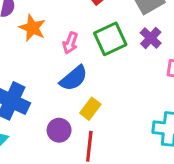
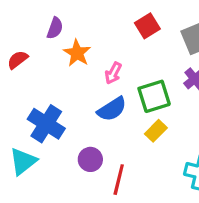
green square: (110, 39) -> (154, 96), moved
yellow rectangle: (90, 109) -> (156, 131), moved

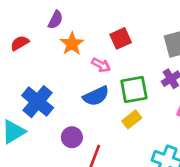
red square: (147, 26) -> (121, 38), moved
pink arrow: (113, 73) -> (101, 65), turned -96

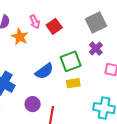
pink arrow: (101, 65) -> (35, 22), moved, turned 48
yellow rectangle: (132, 119) -> (73, 83), turned 40

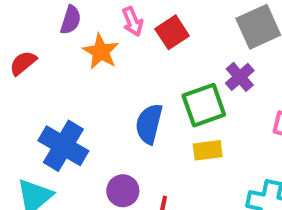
purple cross: (96, 49) -> (240, 77), moved
blue semicircle: (44, 71) -> (149, 124), turned 138

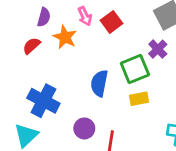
red semicircle: (23, 63) -> (31, 46), moved

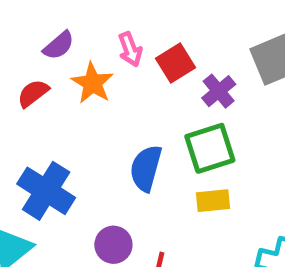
purple semicircle: (44, 17) -> (59, 45), turned 30
purple cross: (158, 49) -> (219, 91), moved

